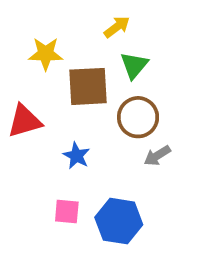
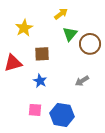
yellow star: (46, 54) -> (24, 28), turned -30
brown square: (88, 86) -> (42, 54), moved, size x0.7
brown circle: (138, 117) -> (90, 44), moved

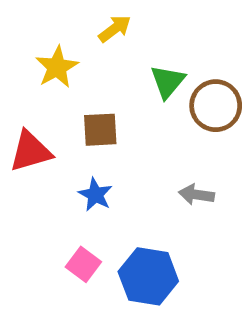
yellow arrow: (61, 14) -> (115, 29), moved
gray arrow: (82, 81) -> (196, 195), turned 40
pink square: (35, 110) -> (83, 264), turned 32

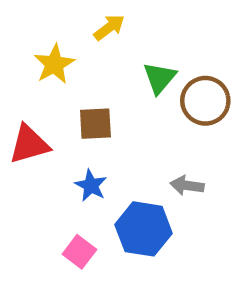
blue hexagon: (148, 276) -> (144, 229), moved

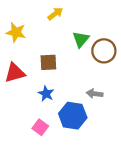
yellow star: (54, 64) -> (16, 32), moved, turned -30

